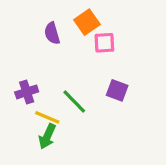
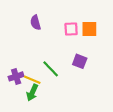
orange square: (87, 22) -> (89, 29), moved, turned 35
purple cross: (27, 92) -> (16, 76), moved

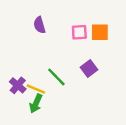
purple square: (80, 61) -> (89, 68), turned 32
purple cross: (16, 76) -> (18, 85), turned -32

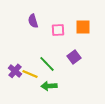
pink square: (79, 32) -> (58, 30), moved
green arrow: (36, 104) -> (49, 86), moved, turned 63

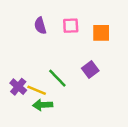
pink square: (58, 30) -> (71, 26), moved
green arrow: (49, 86) -> (43, 105), moved

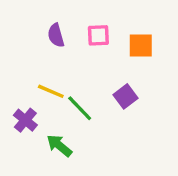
yellow line: (37, 90) -> (51, 91), moved
green arrow: (43, 105) -> (59, 146), turned 42

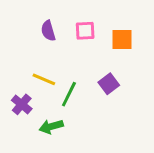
green line: (80, 108) -> (69, 94), turned 70
green arrow: (59, 146) -> (51, 127), turned -55

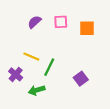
purple semicircle: (48, 31) -> (35, 22), turned 64
purple square: (109, 84) -> (81, 79), moved

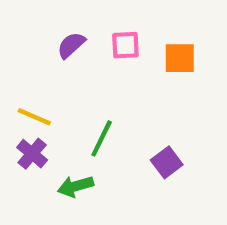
yellow line: (31, 57) -> (34, 117), moved

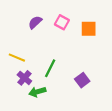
pink square: (125, 45) -> (62, 22), turned 32
purple cross: (32, 154) -> (24, 78), moved

